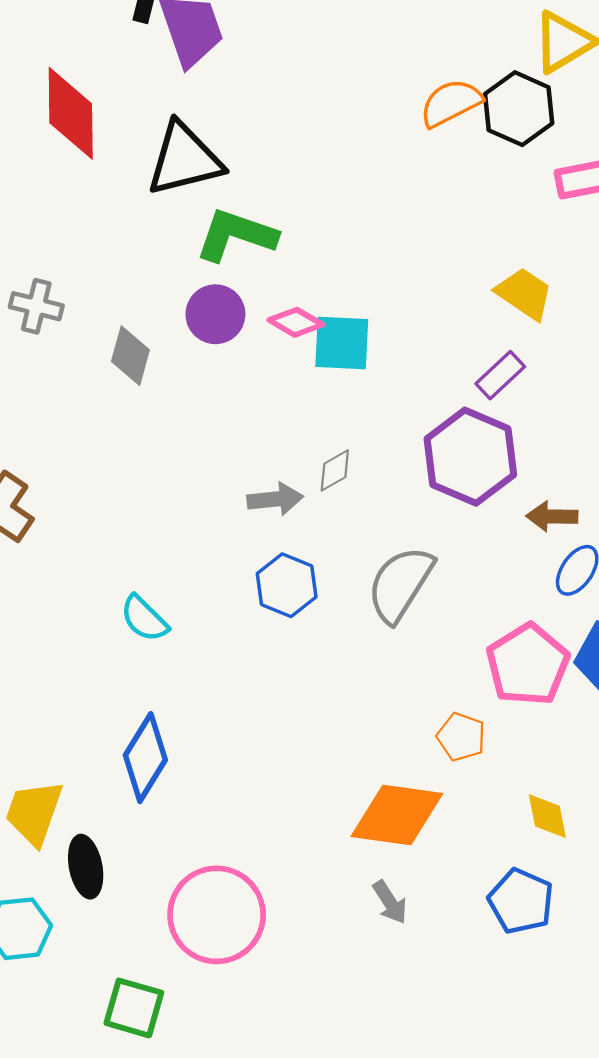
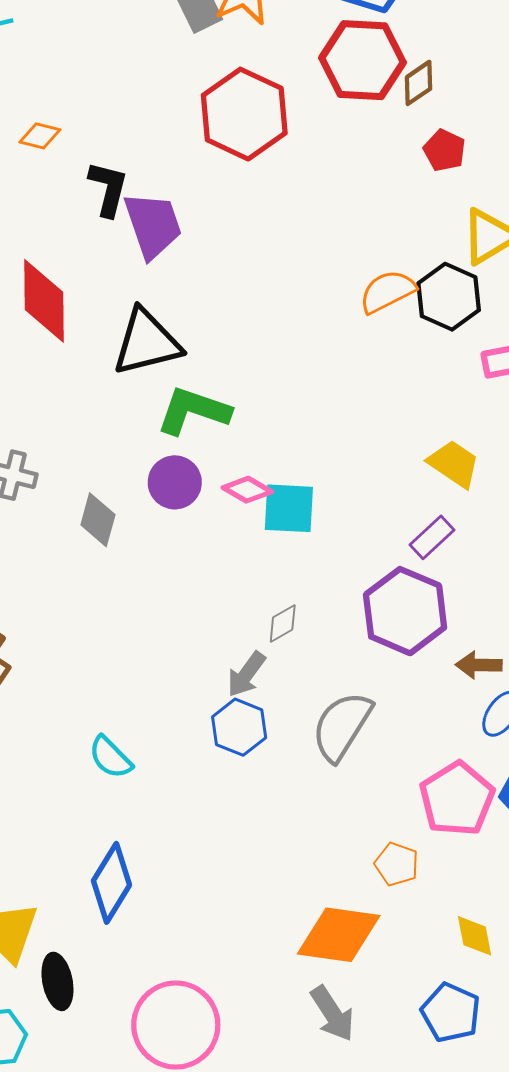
gray arrow: (275, 499) -> (246, 674), moved, turned 132
gray arrow: (390, 902) -> (332, 1014), size x1.4

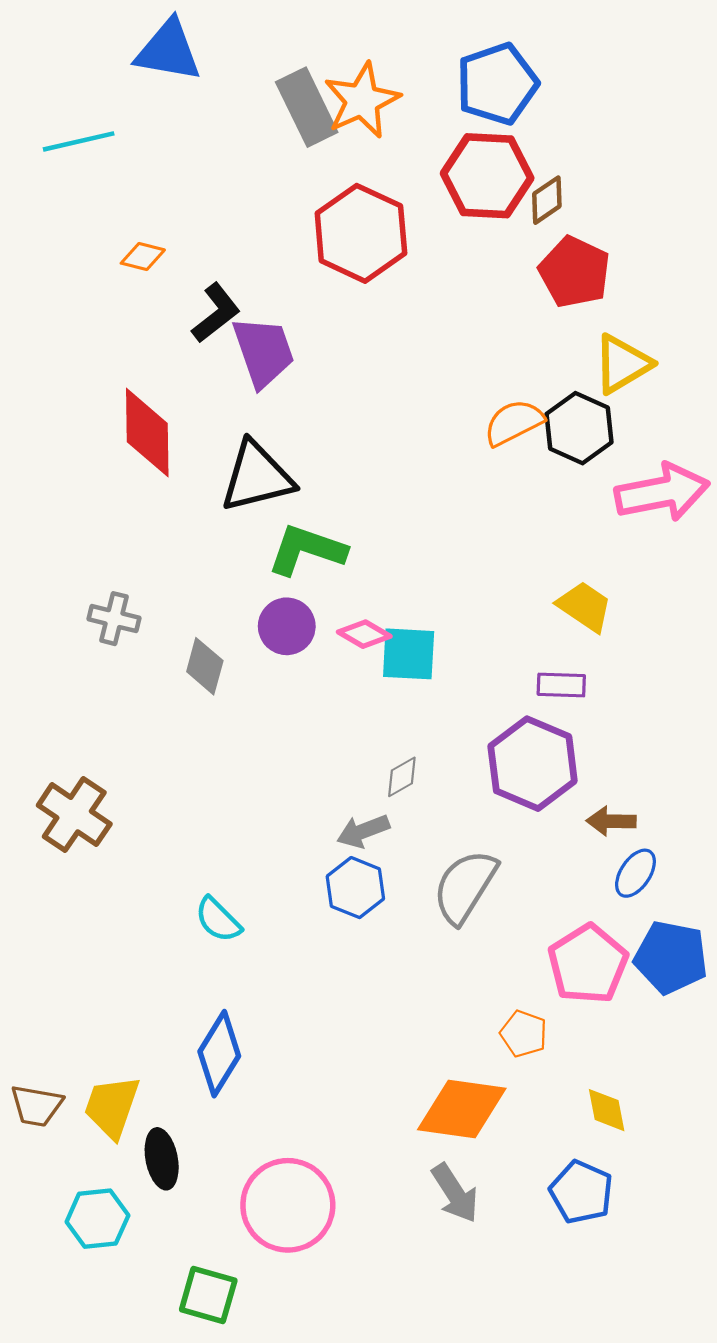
red pentagon: (444, 150) -> (575, 272), size x1.6
black L-shape: (108, 189) -> (216, 313), turned 38
purple rectangle: (432, 537) -> (561, 685), turned 45
gray arrow: (246, 674) -> (363, 831), turned 33

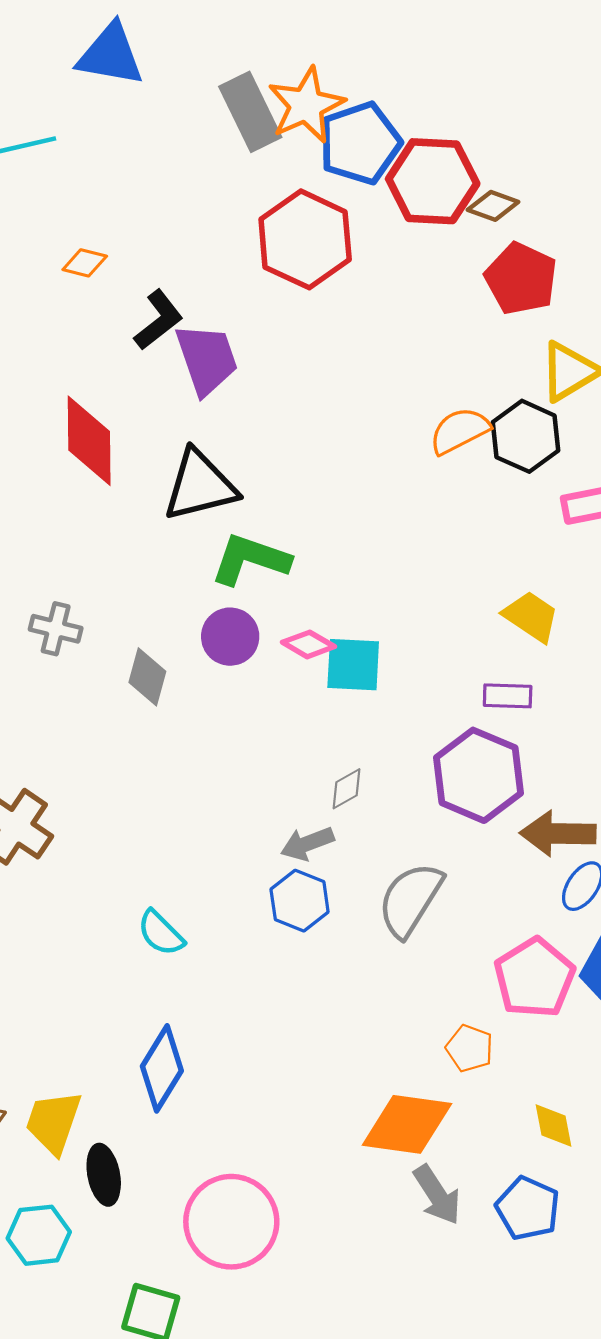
blue pentagon: (497, 84) -> (360, 143), moved
brown diamond: (547, 200) -> (493, 206), turned 54
brown arrow: (611, 821) -> (558, 834), size x1.5
gray arrow: (455, 1193) -> (437, 1195), moved

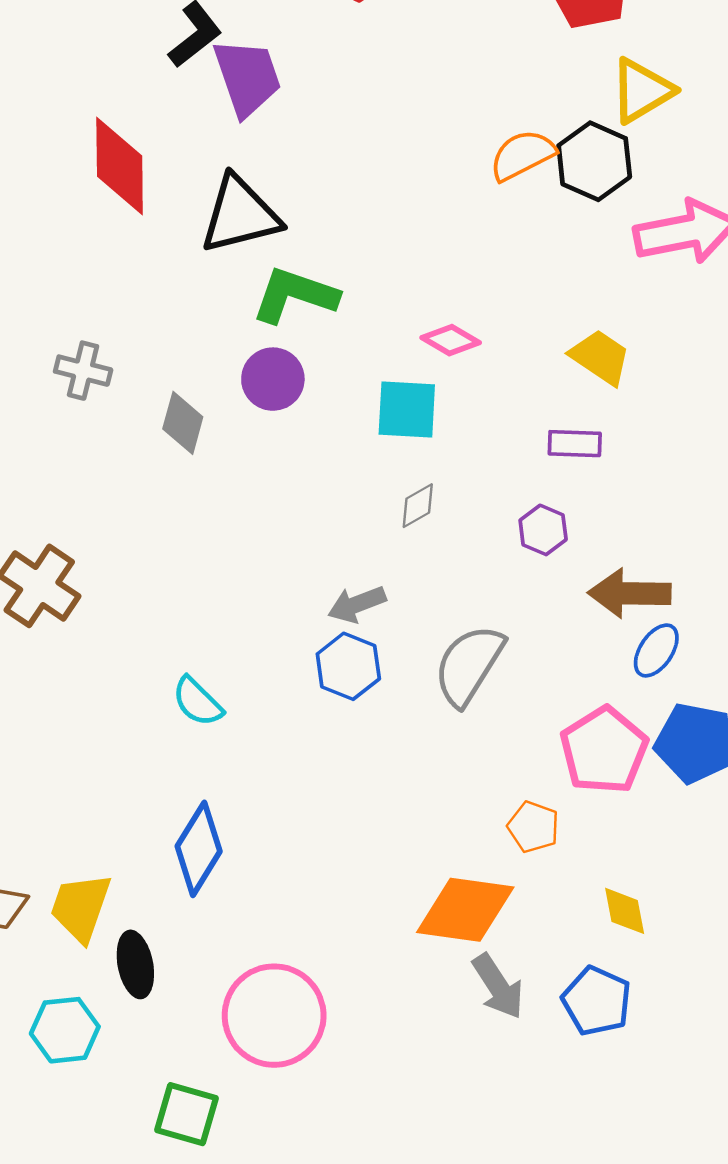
pink diamond: (308, 644) -> (451, 340), moved
purple hexagon: (479, 775) -> (543, 530), size x0.5
gray diamond: (347, 789) -> (418, 506), moved

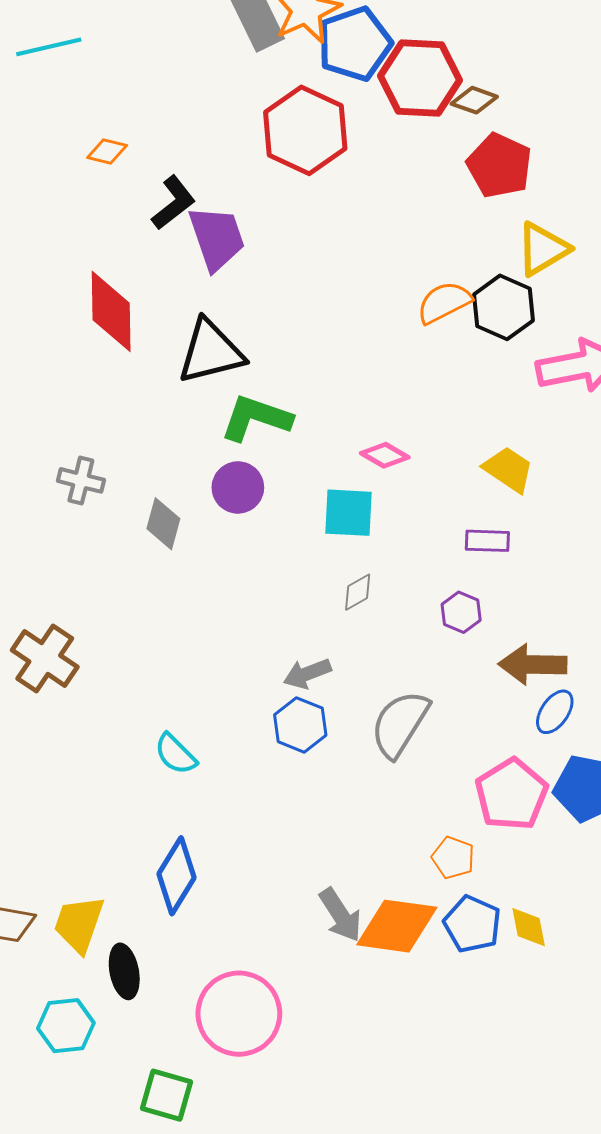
gray arrow: (498, 986) -> (340, 915), moved
blue pentagon: (597, 1001) -> (472, 924), moved

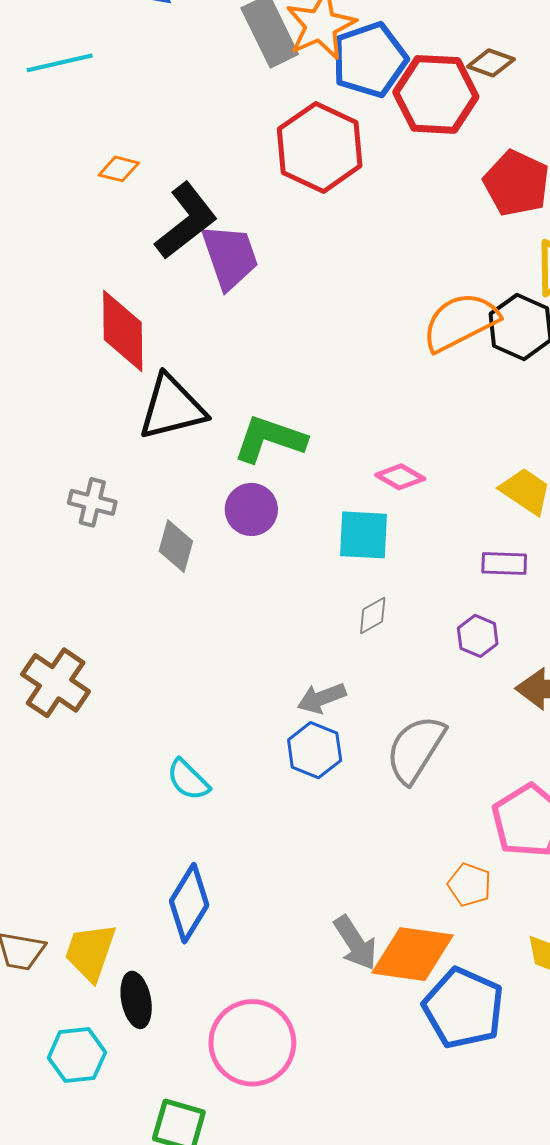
brown diamond: (474, 100) -> (491, 63), moved
black L-shape: (173, 203) -> (186, 221), size x1.4
orange semicircle: (444, 302) -> (460, 322), size x1.4
black triangle: (211, 352) -> (172, 408), moved
blue pentagon: (472, 924) -> (463, 1008), moved, size x1.4

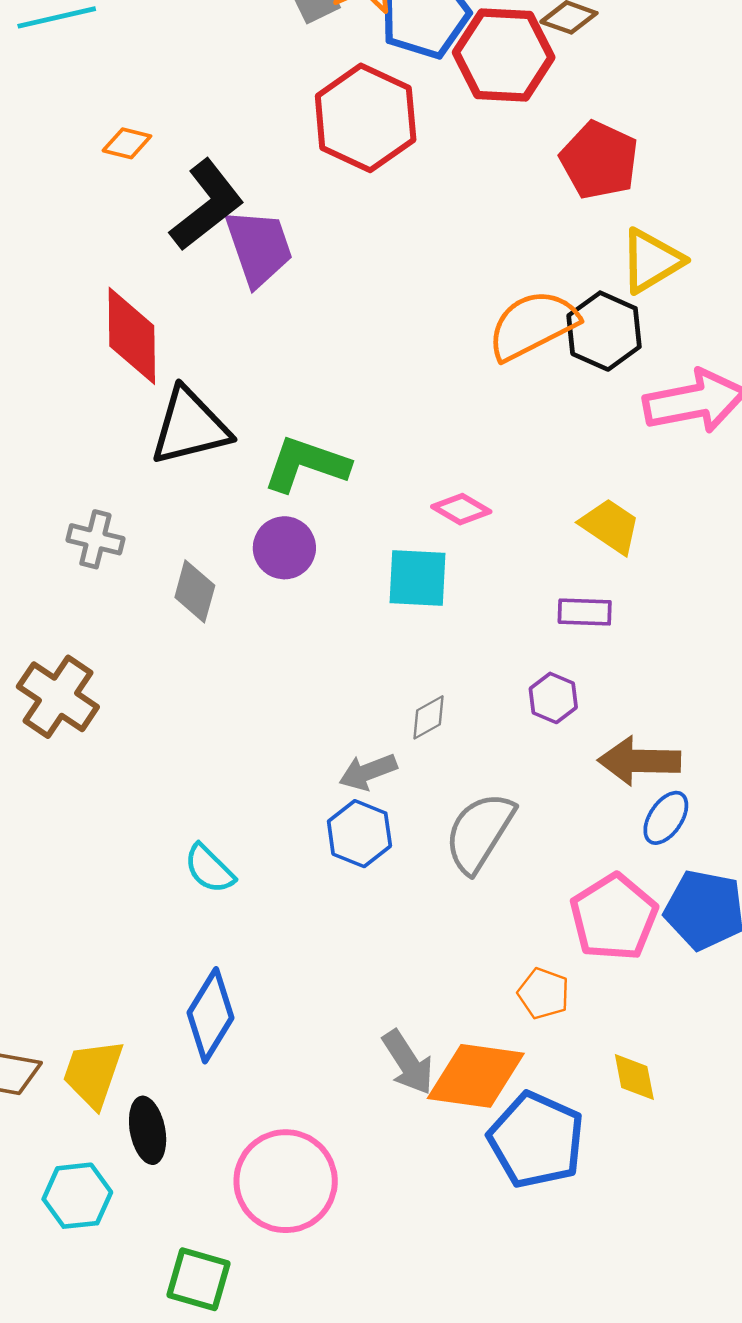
gray diamond: (373, 616) -> (428, 717), moved
brown cross: (56, 683) -> (58, 697), moved

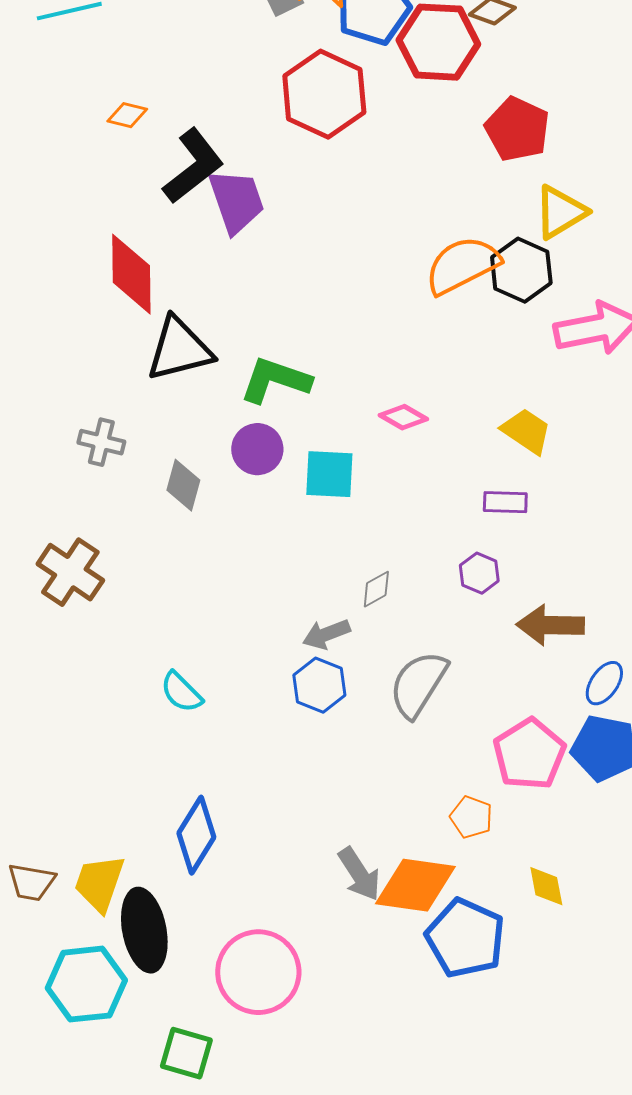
cyan square: (418, 578) -> (329, 474), moved
blue ellipse: (666, 818) -> (604, 683), moved
cyan semicircle: (209, 869) -> (181, 692), moved
black ellipse: (148, 1130) -> (144, 930), size x1.5
cyan hexagon: (77, 1196) -> (86, 984), size x1.4

